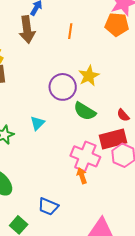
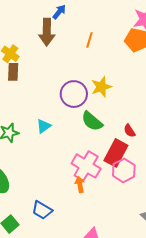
red rectangle: (113, 139) -> (116, 153), turned -56

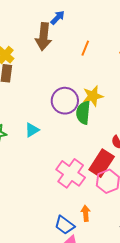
green semicircle: (92, 121) -> (83, 113), moved, turned 50
orange arrow: (80, 185) -> (86, 213), moved
blue trapezoid: (42, 210) -> (65, 225), moved

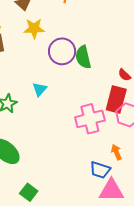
yellow star: (93, 96) -> (34, 28), moved, turned 30
pink cross: (71, 173) -> (90, 119), turned -32

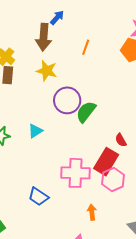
green semicircle: (83, 57) -> (86, 112), turned 35
blue trapezoid: (100, 170) -> (38, 197), moved

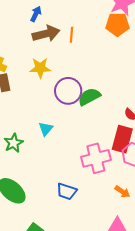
brown arrow: (44, 37) -> (46, 34), moved, turned -92
green semicircle: (86, 112) -> (89, 97), turned 40
orange arrow: (92, 212) -> (122, 192), turned 147

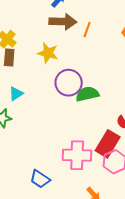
cyan triangle: (46, 129) -> (16, 94), moved

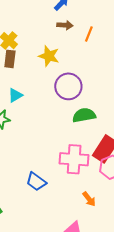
brown arrow: (63, 22) -> (65, 25), size x0.6
green semicircle: (87, 94) -> (84, 115), moved

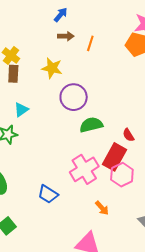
pink cross: (74, 159) -> (84, 169), turned -32

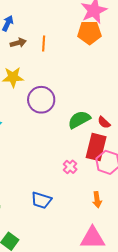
green semicircle: (91, 125) -> (79, 120), moved
pink cross: (84, 169) -> (70, 167), size x0.5
orange arrow: (102, 208) -> (97, 200), turned 49

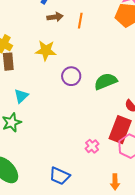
purple circle: (41, 100) -> (71, 76), size x0.7
green semicircle: (79, 120) -> (106, 81), moved

